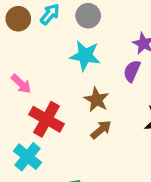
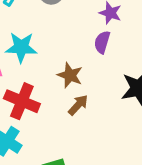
cyan star: (85, 56) -> (21, 47), moved

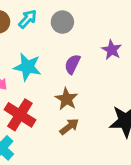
purple semicircle: (102, 42) -> (72, 64), moved

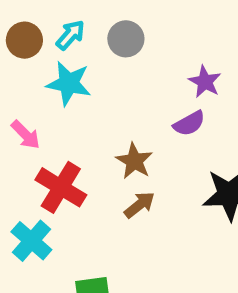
purple semicircle: (72, 64) -> (189, 123), moved, turned -144
cyan star: (27, 67) -> (69, 83), moved

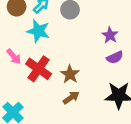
purple semicircle: (189, 123) -> (115, 57), moved
red cross: (61, 187) -> (39, 69), moved

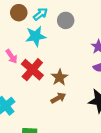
cyan star: (38, 31) -> (36, 36), turned -30

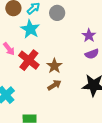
cyan star: (36, 36) -> (30, 29), turned -30

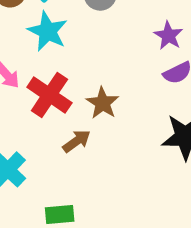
brown arrow: (54, 85) -> (77, 141), moved

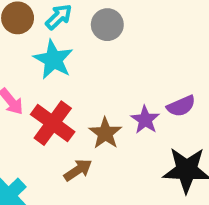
purple star: (169, 36) -> (145, 120), moved

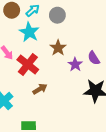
purple semicircle: (181, 106) -> (94, 58), turned 80
brown star: (105, 133) -> (58, 48), moved

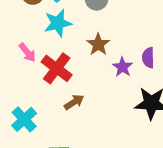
cyan star: (29, 32) -> (58, 23), turned 30
purple semicircle: (94, 58) -> (148, 58), turned 32

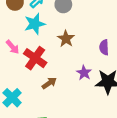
purple star: (122, 67) -> (84, 73), moved

